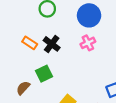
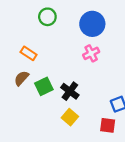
black cross: (52, 44) -> (70, 91), moved
brown semicircle: (23, 88) -> (21, 78), moved

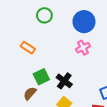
brown semicircle: (21, 78) -> (30, 93), moved

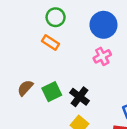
orange rectangle: (28, 48) -> (50, 42), moved
brown semicircle: (30, 93) -> (25, 88), moved

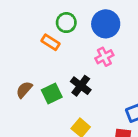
green circle: (56, 17) -> (66, 23), moved
black cross: (80, 97) -> (81, 86), moved

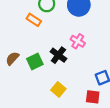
pink cross: (104, 57) -> (78, 41), moved, turned -32

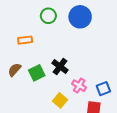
orange rectangle: (34, 20) -> (25, 40), moved, turned -40
pink cross: (78, 41) -> (79, 86), moved

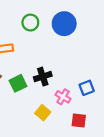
black cross: (60, 67) -> (43, 77), turned 35
blue square: (103, 89) -> (87, 88), moved

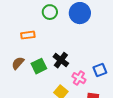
black cross: (43, 77) -> (61, 60), turned -35

